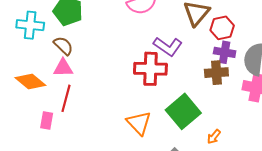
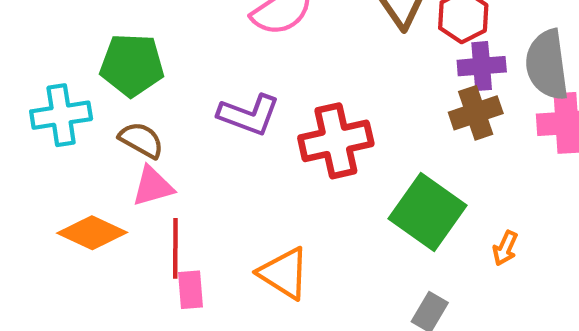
purple L-shape: (168, 46) -> (249, 115), moved
pink rectangle: (47, 120) -> (190, 290), moved
orange triangle: (139, 123) -> (284, 273), moved

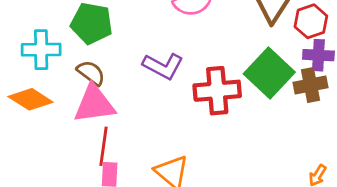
pink triangle: (153, 186) -> (94, 104), size x1.5
green square: (428, 212) -> (269, 73), moved
orange diamond: (92, 233) -> (31, 99), moved

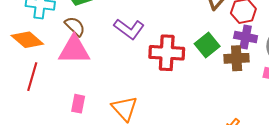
green square: (269, 73) -> (207, 45), size x0.7
red line: (103, 146) -> (32, 77), moved

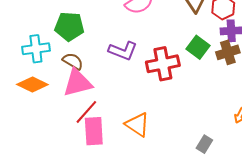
red line: (32, 77) -> (86, 112), moved, turned 40
pink rectangle: (78, 104) -> (94, 131), size x1.6

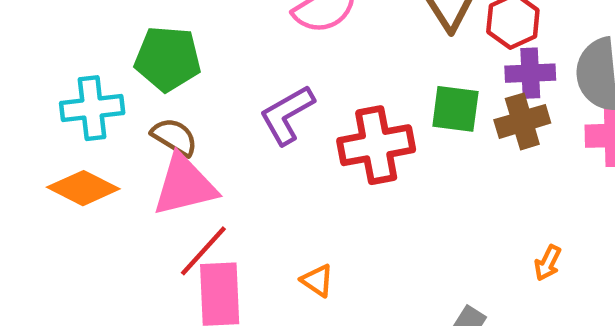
green square: (198, 47) -> (455, 109), turned -30
purple L-shape: (123, 51) -> (287, 115), turned 128
orange triangle: (137, 125) -> (317, 281), size x0.6

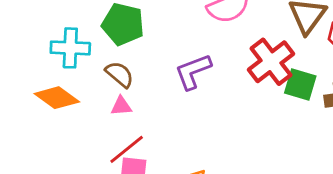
red cross: (376, 145) -> (271, 62), moved, turned -36
pink triangle: (185, 185) -> (121, 106), size x0.5

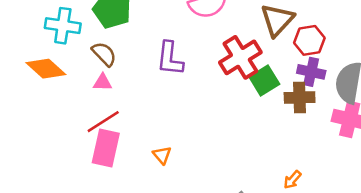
purple L-shape: (193, 72) -> (170, 59), turned -69
green square: (300, 84) -> (264, 81), turned 36

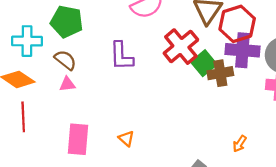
red hexagon: (309, 40) -> (237, 24), size x1.4
purple cross: (311, 72) -> (242, 50), size x1.4
brown cross: (300, 97) -> (220, 73), moved
red line: (103, 122) -> (23, 117), moved, turned -52

